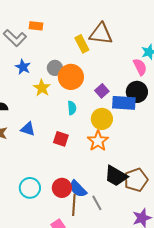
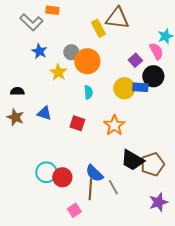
purple square: (102, 91) -> (135, 60), moved
blue rectangle: (124, 103) -> (140, 87), size x0.7
yellow circle: (102, 119) -> (124, 88), moved
red circle: (62, 188) -> (62, 177), moved

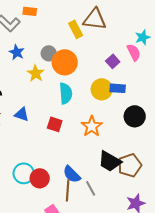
black circle: (153, 76) -> (135, 116), moved
cyan semicircle: (88, 92) -> (66, 93), size x1.5

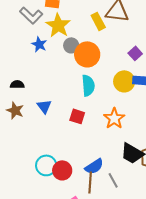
yellow star: (36, 73) -> (58, 25), moved, size x1.4
blue triangle: (22, 114) -> (44, 106), turned 35
blue semicircle: (72, 174) -> (94, 166), turned -78

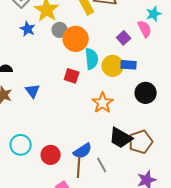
cyan semicircle: (88, 85) -> (92, 59), moved
red square: (77, 116) -> (72, 76), moved
cyan circle: (46, 165) -> (21, 145), moved

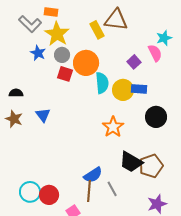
gray circle: (60, 30) -> (62, 55), moved
red square: (72, 76) -> (65, 74), moved
cyan circle: (21, 145) -> (30, 192), moved
red circle: (51, 155) -> (49, 195), moved

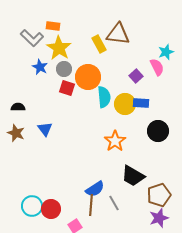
brown pentagon: (151, 166) -> (159, 195), moved

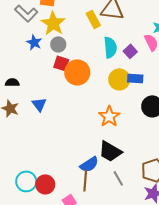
orange circle: (88, 77) -> (77, 72), moved
cyan semicircle: (104, 97) -> (110, 47), moved
black trapezoid: (133, 176) -> (110, 151), moved
gray line: (114, 203) -> (118, 178), moved

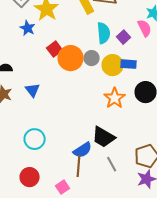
gray circle: (58, 44) -> (92, 58), moved
red square: (61, 63) -> (55, 49), turned 35
orange star: (109, 116) -> (115, 98), moved
cyan circle: (26, 181) -> (35, 139), moved
red circle: (45, 184) -> (30, 177), moved

